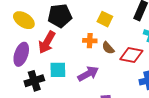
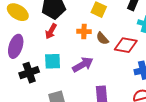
red arrow: (47, 42) -> (51, 31), moved, size x0.7

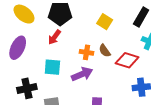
orange cross: (84, 31) -> (87, 52), moved
black cross: (29, 73) -> (27, 88), moved

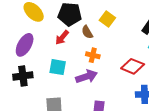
yellow square: (105, 22) -> (107, 19), moved
brown semicircle: (105, 51) -> (87, 32), moved
black cross: (27, 88) -> (23, 76), moved

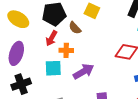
orange cross: (93, 55) -> (66, 50), moved

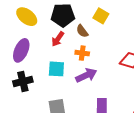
orange cross: (66, 50) -> (82, 53), moved

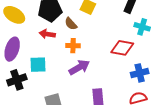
red arrow: (58, 39) -> (47, 34), turned 70
cyan square: (56, 69) -> (38, 65), moved

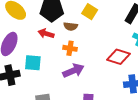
brown semicircle: (71, 24) -> (71, 26), turned -48

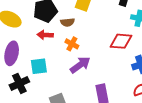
orange cross: (70, 48) -> (72, 44), turned 32

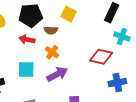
cyan square: (39, 66) -> (26, 70), moved

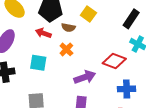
purple arrow: (57, 74) -> (85, 77), moved

